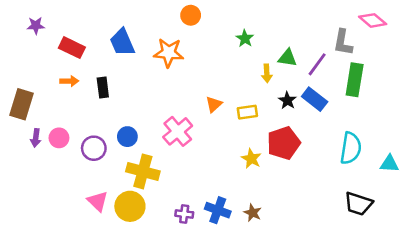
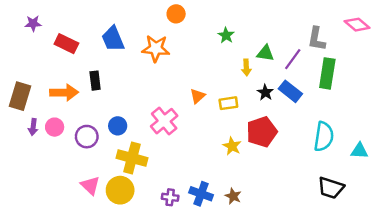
pink diamond: (373, 20) -> (357, 25), moved
orange arrow: (69, 81) -> (64, 92), moved, size x1.6

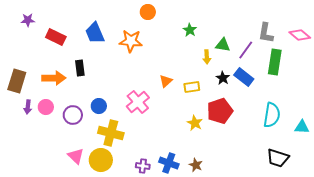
pink diamond: (357, 25) -> (300, 35), moved

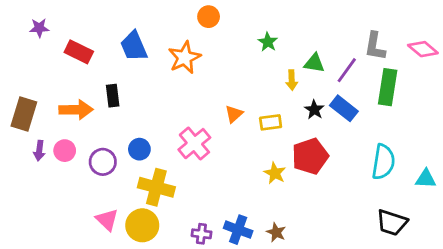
orange star: (131, 41) -> (185, 58), turned -30

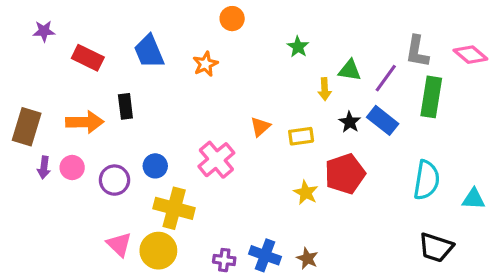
orange star: (185, 58) -> (205, 64), size x0.7

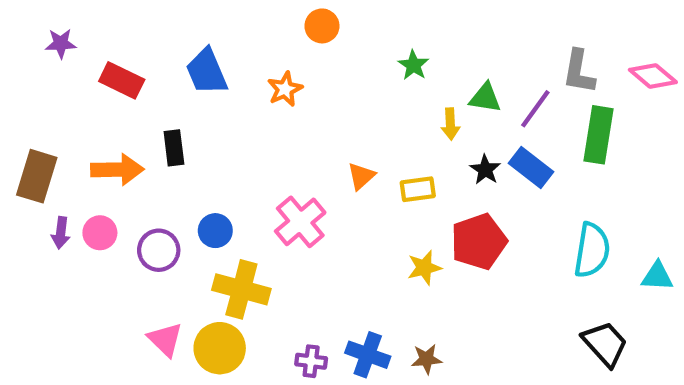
yellow star: (306, 193) -> (424, 268), turned 30
black trapezoid: (436, 247) -> (605, 344), turned -150
brown star: (307, 258) -> (426, 359), turned -30

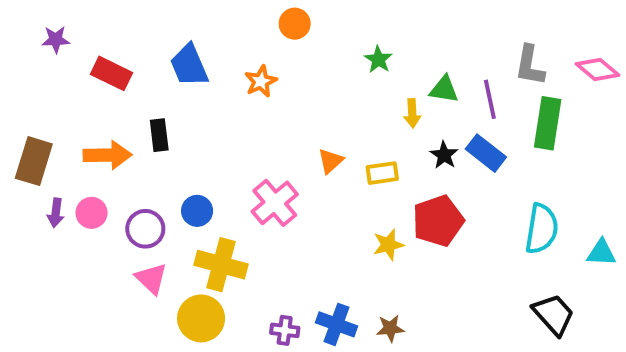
purple line: (535, 109) -> (490, 99), turned -48
pink triangle: (165, 339) -> (151, 279), moved

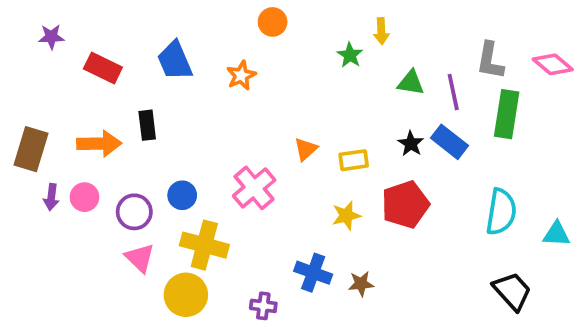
yellow arrow: (412, 113) -> (381, 31), moved
yellow star: (388, 245) -> (346, 216), moved
blue cross: (337, 324) -> (313, 273), moved
brown star: (390, 328) -> (361, 284), moved

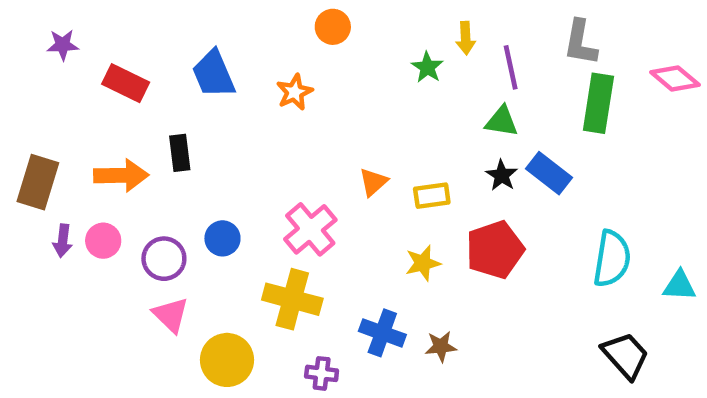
gray L-shape: (490, 61) -> (580, 43), moved
green triangle: (411, 83) -> (502, 121), moved
purple line: (453, 92) -> (511, 67), moved
green rectangle: (507, 114) -> (598, 103), moved
yellow cross: (204, 245) -> (292, 299), moved

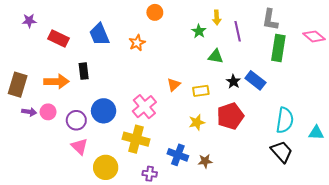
green triangle: (502, 121) -> (216, 56), moved
blue circle: (222, 238) -> (104, 111), size x1.5
purple arrow: (63, 241) -> (29, 112), turned -88
black trapezoid: (625, 355) -> (282, 152), moved

